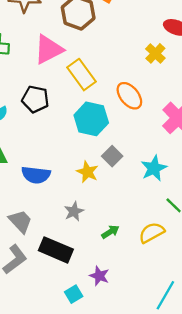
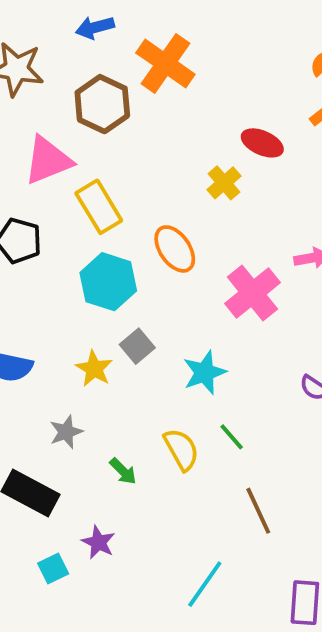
green arrow: (110, 232) -> (123, 471), turned 72
yellow semicircle: (152, 233) -> (181, 449), moved, turned 85

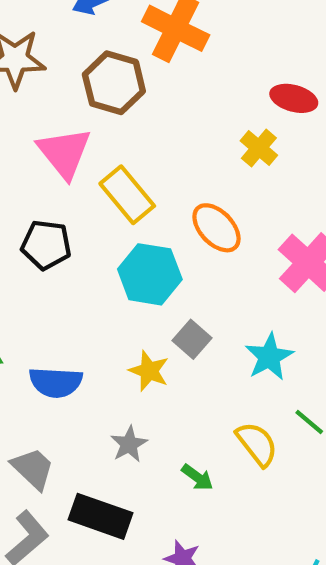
pink triangle: (48, 160) -> (64, 153), turned -38

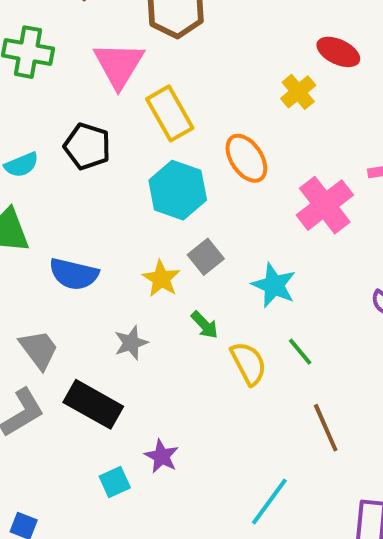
cyan star: (269, 357) -> (274, 285), turned -30
green arrow: (197, 477) -> (205, 325), moved

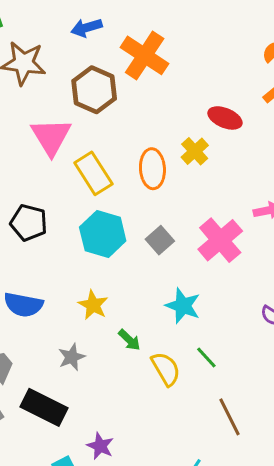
black pentagon: (87, 146) -> (29, 223), moved
orange ellipse: (246, 158) -> (152, 169), moved, turned 33
gray square: (206, 257) -> (160, 240), moved

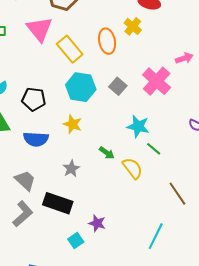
black pentagon: (29, 223) -> (34, 99), moved
yellow star: (93, 305) -> (73, 124), moved
green line: (206, 357) -> (154, 149), moved

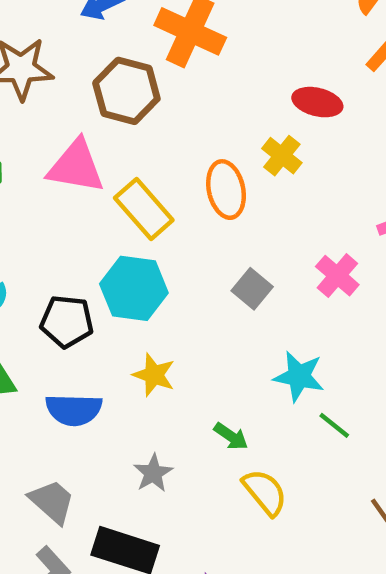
pink triangle: (39, 29) -> (76, 166), turned -40
pink cross: (157, 81) -> (337, 276), size x0.7
cyan hexagon: (81, 87) -> (134, 288), moved
yellow semicircle: (133, 168) -> (265, 492), moved

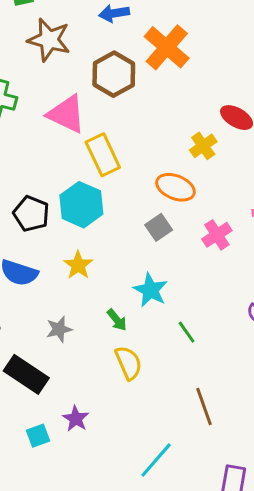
orange ellipse: (226, 190) -> (175, 187), moved, turned -72
cyan star: (299, 376) -> (150, 290), moved

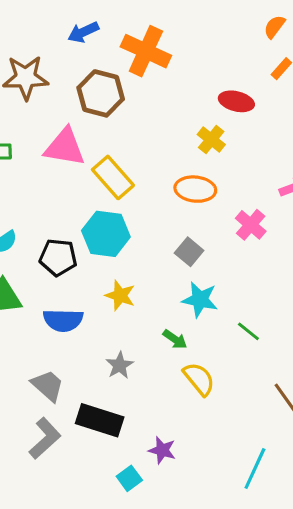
gray square: (159, 227) -> (189, 252), moved

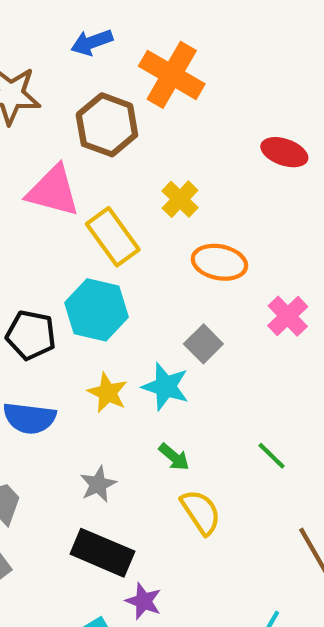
yellow cross: (211, 139) -> (180, 199), moved
cyan star: (200, 300) -> (165, 387), moved
black rectangle: (100, 420) -> (102, 553), moved

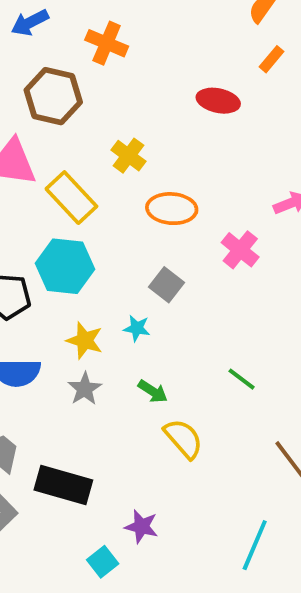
orange cross: (172, 75) -> (107, 43), size x0.7
cyan star: (165, 387) -> (137, 328), size x0.6
gray star: (98, 484) -> (85, 389), moved
black rectangle: (102, 553) -> (63, 485), moved

